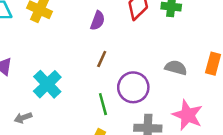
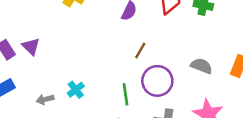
brown line: (102, 59) -> (140, 50), moved
cyan cross: (47, 84) -> (76, 90), moved, size x0.6

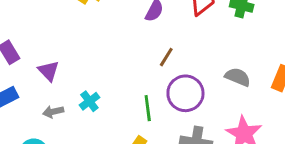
purple triangle: (31, 46) -> (49, 71), moved

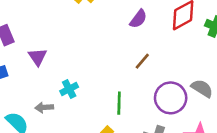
purple circle: (185, 93) -> (171, 98), moved
gray arrow: (53, 112) -> (44, 107), moved

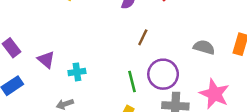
cyan cross: (69, 89) -> (77, 72), moved, turned 35
purple circle: (171, 98) -> (163, 74), moved

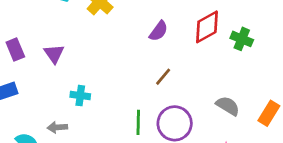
purple triangle: (46, 60) -> (54, 54), moved

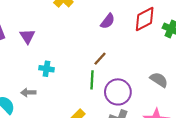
brown line: (163, 77) -> (100, 59), moved
green line: (138, 122) -> (92, 80), moved

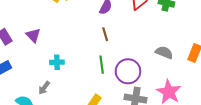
brown line: (100, 59) -> (105, 34), moved, turned -48
gray arrow: (28, 93) -> (44, 88), turned -40

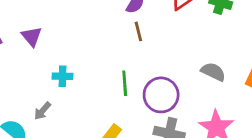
brown line: (105, 34) -> (138, 31), moved

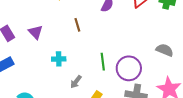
brown line: (138, 31) -> (77, 25), moved
gray arrow: (42, 111) -> (76, 82), moved

